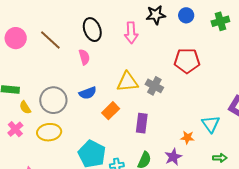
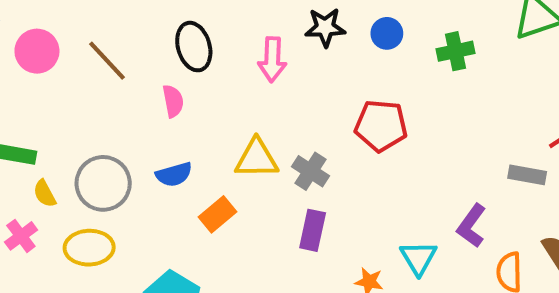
purple rectangle: (142, 123) -> (313, 230), moved

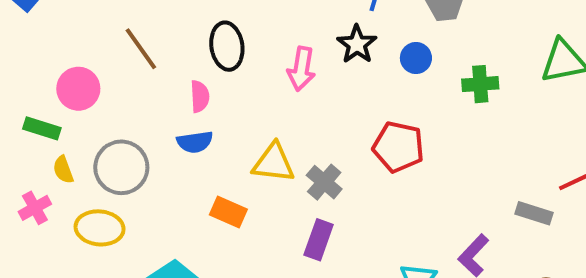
black star: (325, 27) -> (357, 44), turned 30
pink circle: (37, 51) -> (78, 89), moved
blue semicircle: (174, 174) -> (195, 142), moved
orange rectangle: (218, 214) -> (228, 212), turned 56

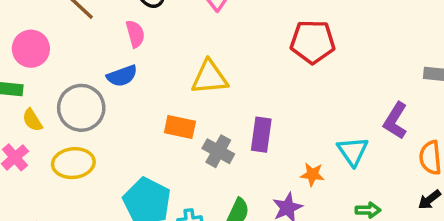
blue semicircle: (195, 142) -> (122, 76), moved
gray cross: (324, 182) -> (218, 151), moved

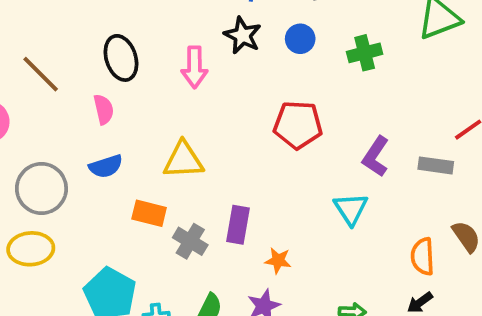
blue semicircle: (122, 76) -> (106, 166), moved
purple L-shape: (395, 121) -> (376, 157), moved
cyan triangle: (353, 151) -> (351, 209), moved
orange star: (312, 174) -> (278, 260), moved

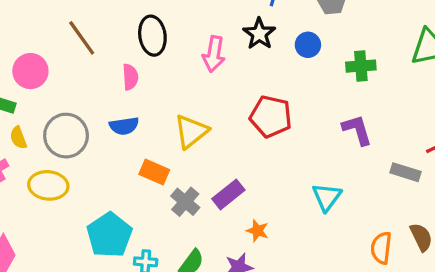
red pentagon: (298, 125) -> (271, 117), moved
purple L-shape: (376, 157) -> (357, 130), moved, turned 120
yellow triangle: (183, 160) -> (191, 131), turned -45
purple rectangle: (238, 225) -> (228, 194), turned 32

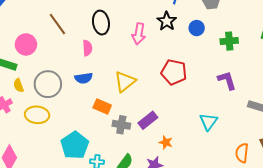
gray cross: (185, 202) -> (121, 125), turned -30

